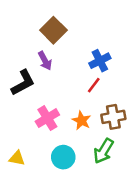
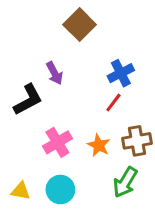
brown square: (53, 30) -> (80, 25), moved
cyan circle: (63, 157) -> (60, 190), moved

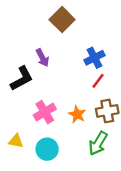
red line: (113, 103) -> (98, 81), moved
yellow triangle: (21, 191) -> (16, 141), moved

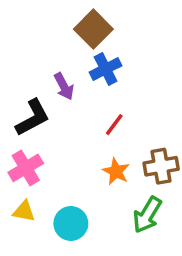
blue cross: (95, 58) -> (106, 69), moved
red line: (98, 81) -> (114, 125), moved
pink cross: (45, 112) -> (26, 168), moved

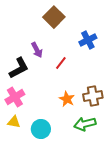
blue cross: (106, 69) -> (88, 40), moved
red line: (114, 125) -> (61, 63), moved
green arrow: (147, 215) -> (85, 124), turned 45

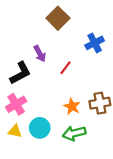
green arrow: (85, 124) -> (74, 133), moved
cyan circle: (41, 129) -> (40, 128), moved

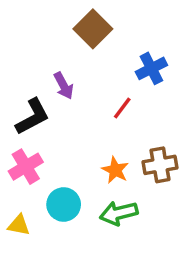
red line: (66, 68) -> (122, 108), moved
yellow triangle: (15, 131) -> (19, 225), moved

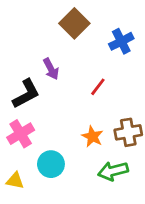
blue cross: (151, 68) -> (121, 41), moved
green arrow: (119, 213) -> (113, 171), moved

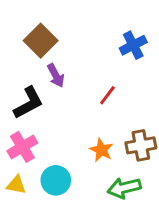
brown square: (74, 23) -> (41, 41), moved
yellow triangle: (15, 181) -> (16, 185), moved

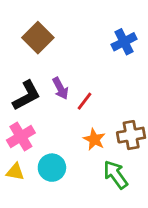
purple arrow: (56, 76) -> (60, 88), moved
red line: (107, 95) -> (84, 101), moved
green arrow: (124, 188) -> (116, 175), turned 68

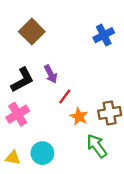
red line: (84, 101) -> (65, 96), moved
cyan circle: (52, 168) -> (42, 153), moved
yellow triangle: (15, 172) -> (13, 158), moved

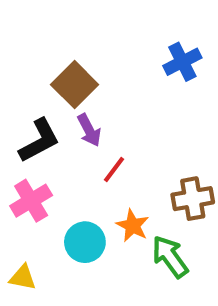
brown square: (32, 32) -> (75, 85), moved
orange star: (79, 116) -> (133, 226), moved
cyan circle: (42, 153) -> (85, 242), moved

